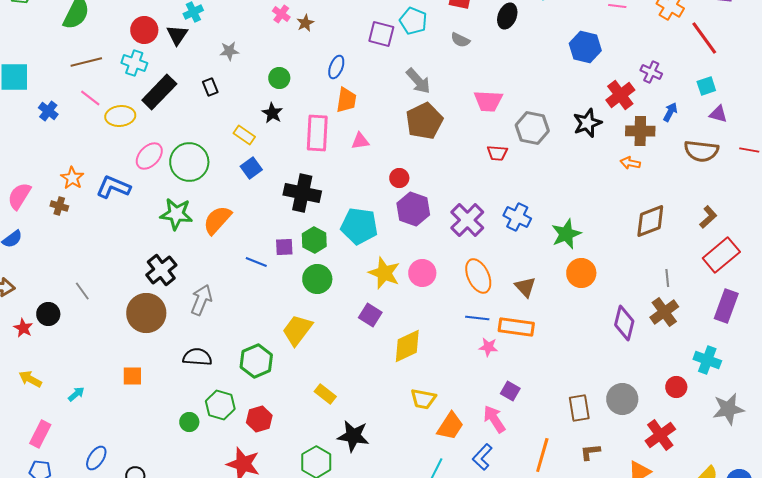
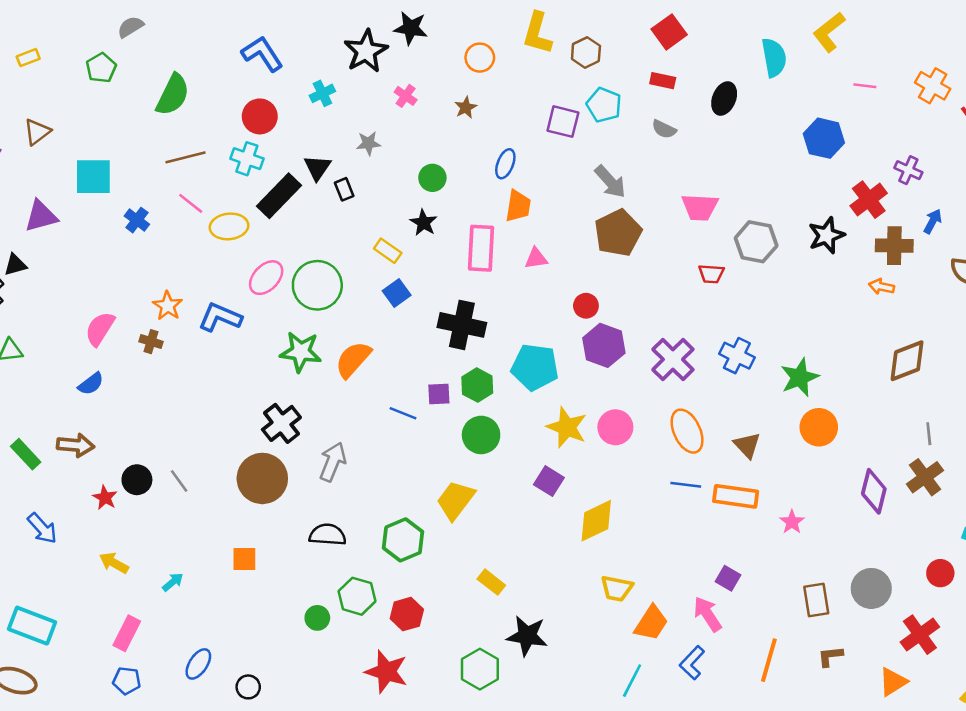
pink cross: (281, 14) -> (406, 96), moved
black triangle: (177, 35) -> (317, 168), moved
gray line: (82, 291) -> (179, 481), moved
pink star: (488, 347) -> (792, 522), moved, turned 30

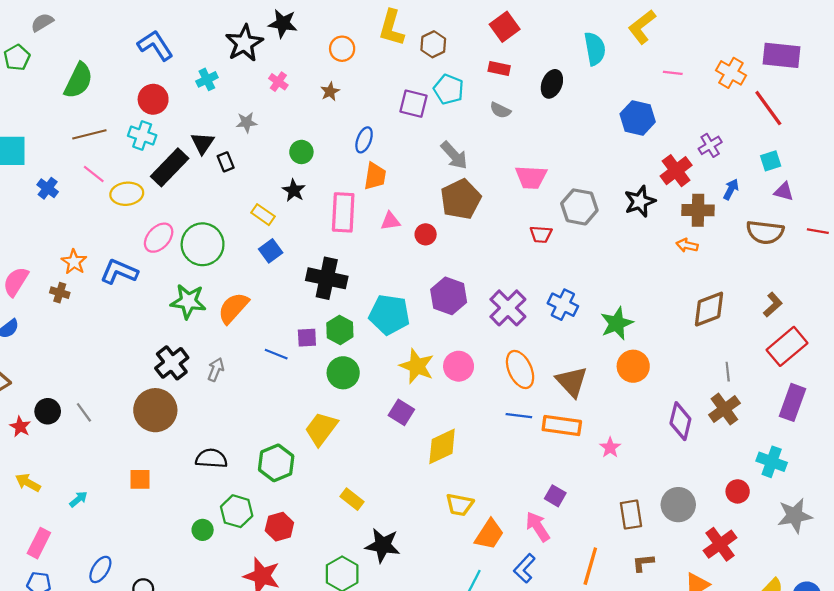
purple cross: (908, 170) -> (710, 145), turned 35
red circle: (586, 306) -> (426, 234), moved
brown triangle: (747, 445) -> (572, 382), size x1.4
gray arrow: (333, 462) -> (216, 370), moved, size x0.7

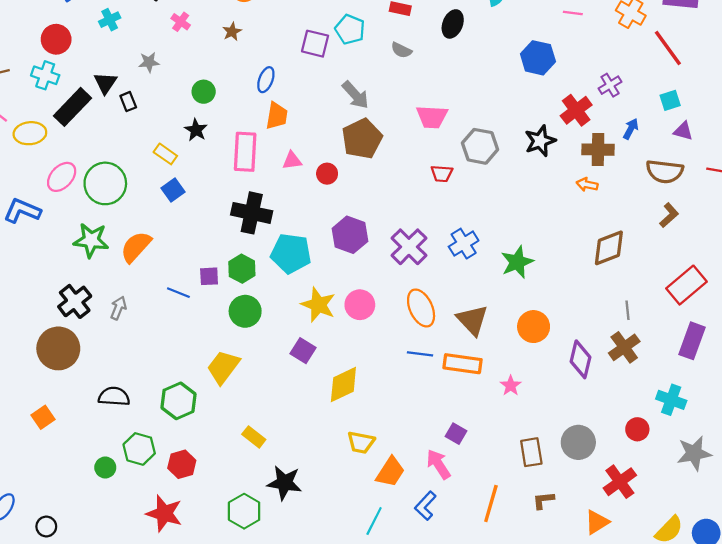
black cross: (327, 278) -> (252, 213), moved
blue cross: (563, 305) -> (464, 244), turned 32
brown L-shape: (773, 305) -> (669, 215), moved
orange circle: (633, 366) -> (534, 327), moved
orange square: (140, 479) -> (43, 417), turned -35

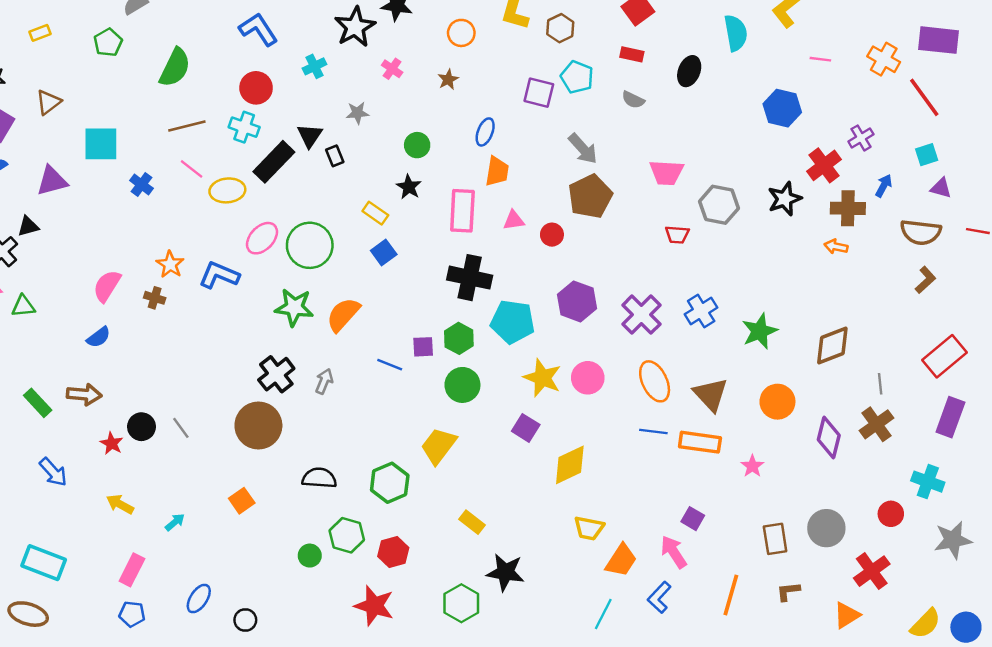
brown diamond: (609, 248) -> (832, 346), moved

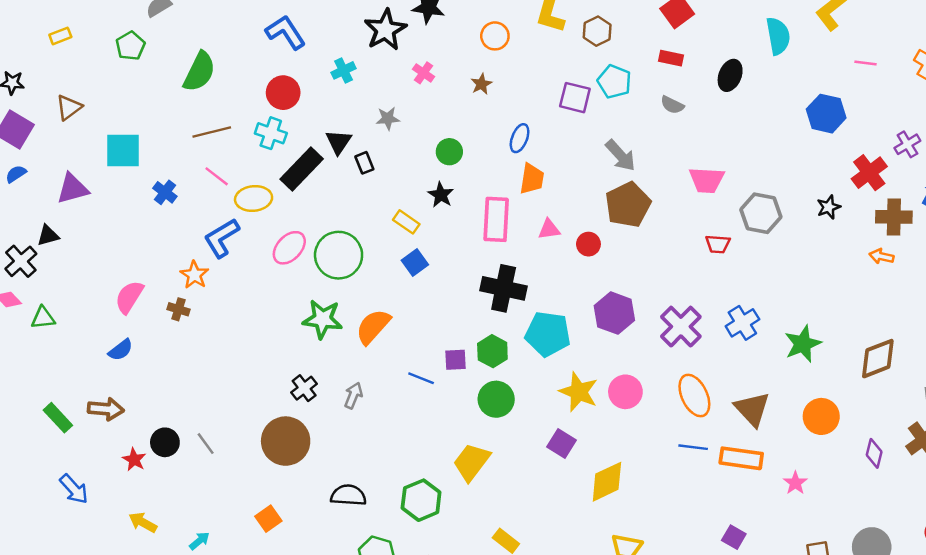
black star: (785, 199) -> (829, 207), size x0.7
blue L-shape: (219, 275) -> (222, 238), moved, turned -54
black cross: (276, 374) -> (304, 388), size x0.7
purple diamond: (829, 437) -> (874, 453), size x0.7

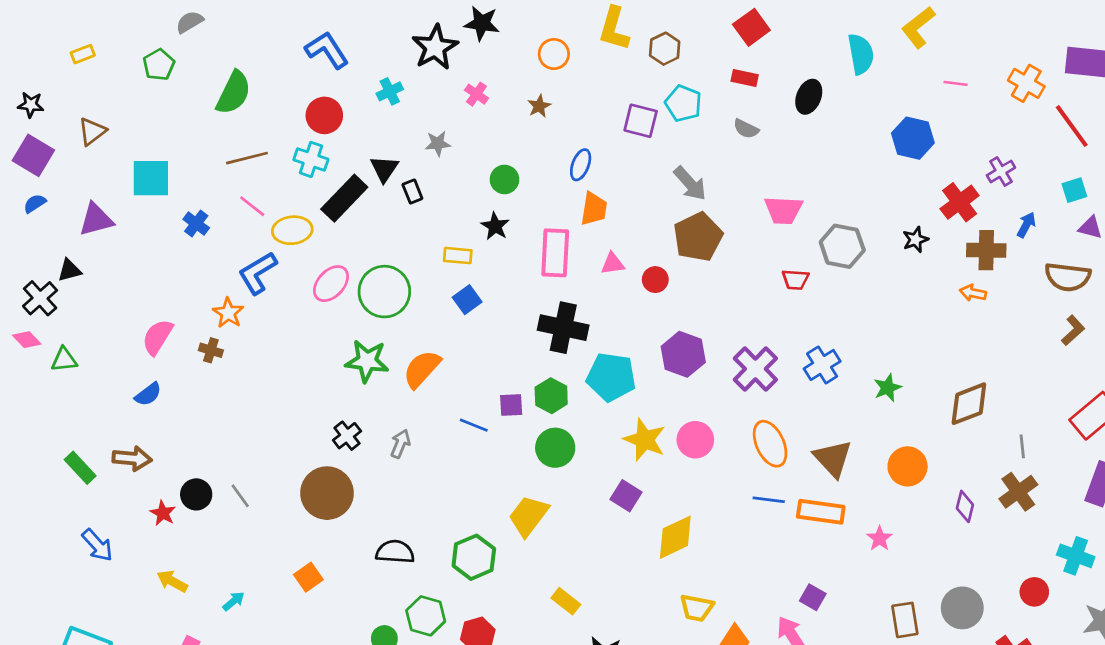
yellow rectangle: (406, 222) -> (458, 256), turned -30
green star: (803, 344) -> (888, 388), size x0.7

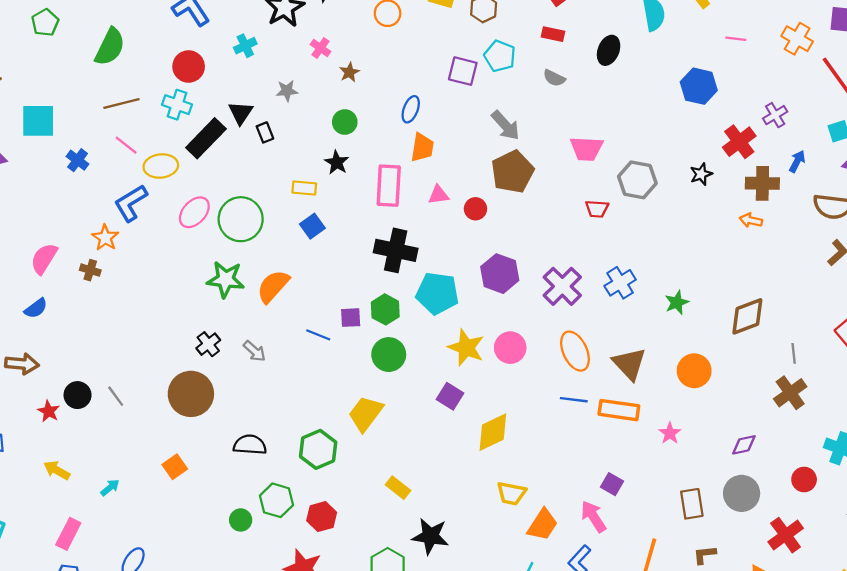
brown star: (539, 106) -> (349, 72), moved
gray arrow: (400, 444) -> (255, 351), turned 110
purple diamond: (965, 506) -> (744, 445), moved, turned 64

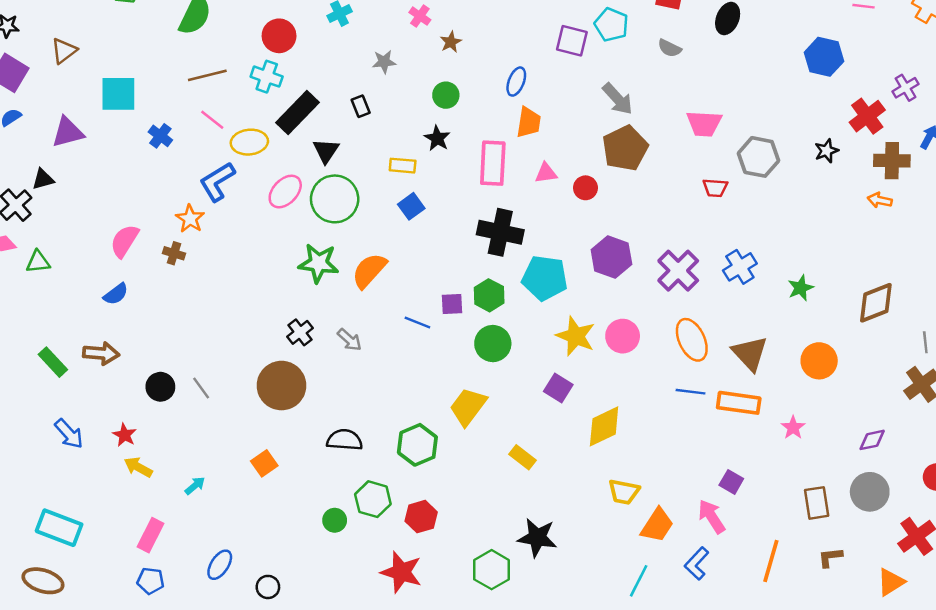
black triangle: (241, 113) -> (326, 151), moved
red star: (49, 411) -> (125, 435), moved
yellow rectangle: (398, 488) -> (522, 457), moved

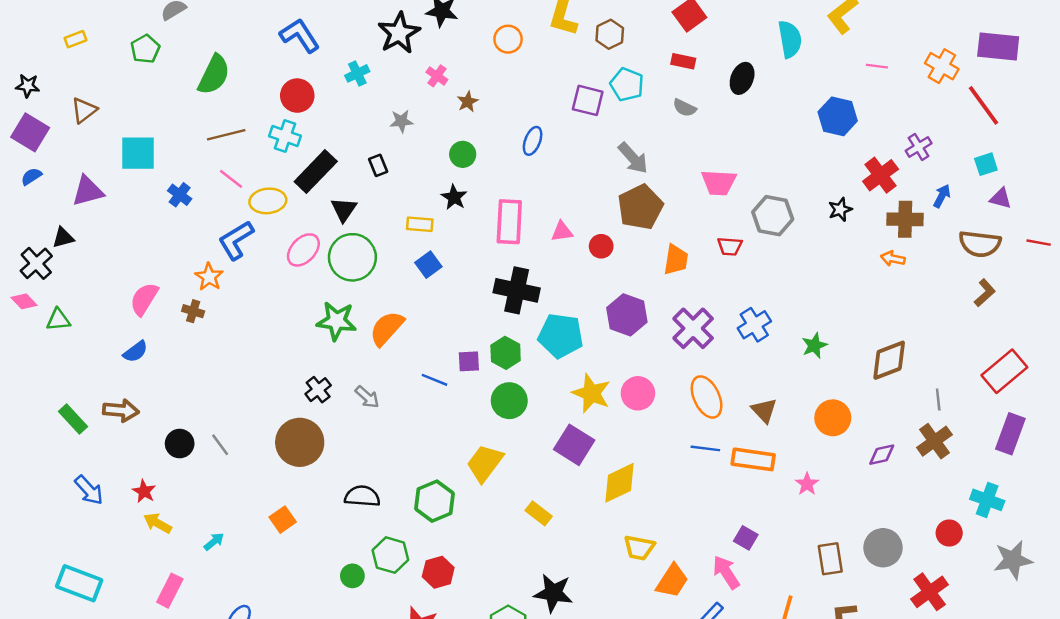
orange trapezoid: (529, 122) -> (676, 260), moved
brown triangle: (750, 353) -> (764, 410), size x0.7
purple square: (558, 388) -> (574, 445), size x1.4
purple diamond: (872, 440) -> (882, 455), moved

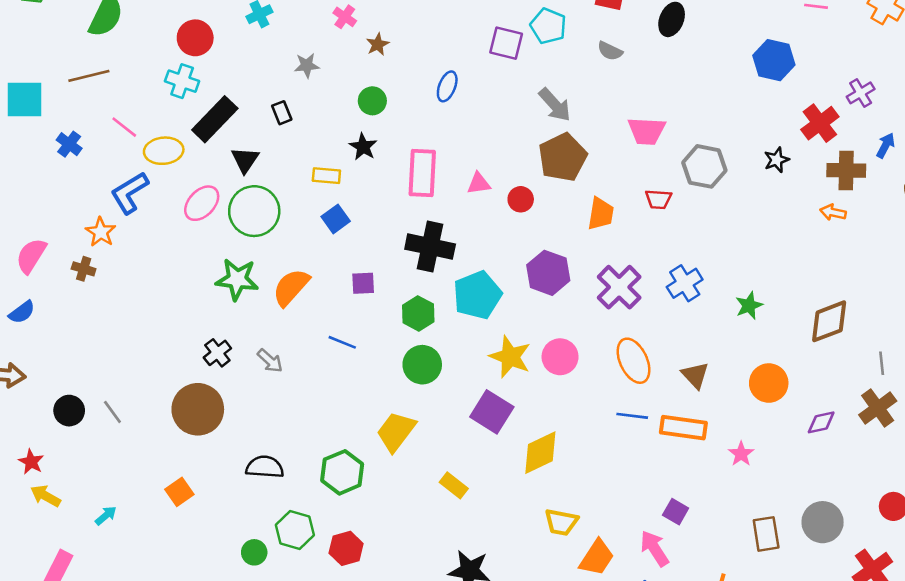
brown line: (226, 135) -> (89, 76), moved
cyan pentagon: (561, 336) -> (477, 295), turned -30
purple square: (469, 361) -> (363, 283), moved

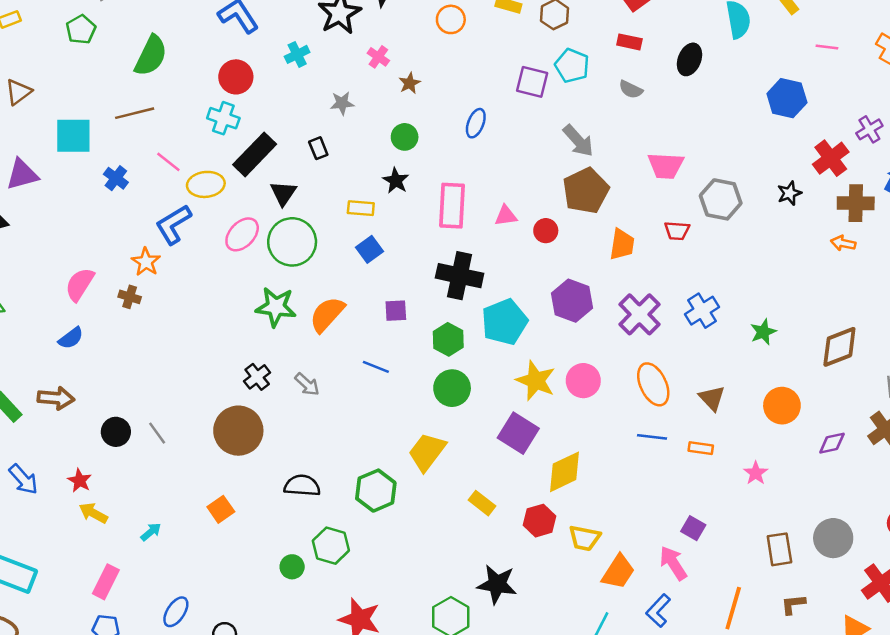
orange rectangle: (683, 428) -> (701, 448), size x0.6
red hexagon: (346, 548) -> (540, 521), moved

